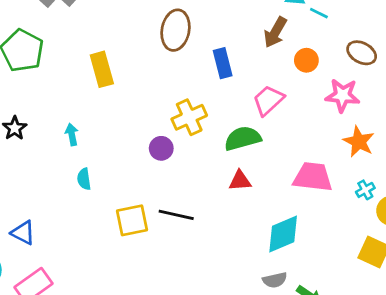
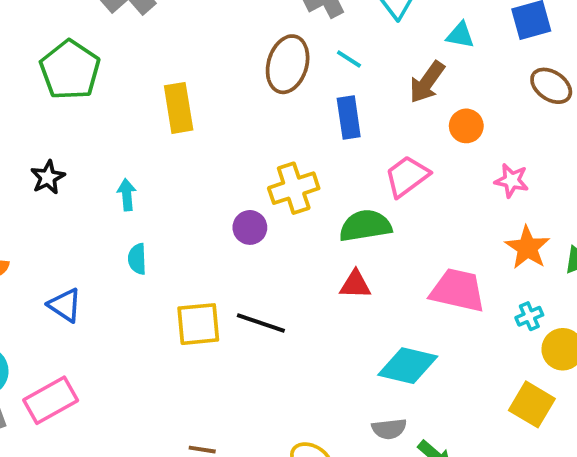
cyan line: (319, 13) -> (349, 59), moved
brown ellipse: (362, 53) -> (551, 86), moved
pink star: (343, 95) -> (512, 181), size x0.7
blue triangle: (23, 233) -> (65, 305), moved
cyan diamond: (283, 234) -> (408, 366), turned 30

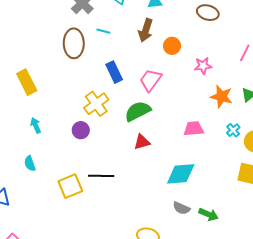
blue rectangle: (349, 118) -> (114, 72), moved
cyan arrow: (127, 195) -> (36, 125), moved
pink trapezoid: (458, 290) -> (194, 129), size x0.7
gray semicircle: (389, 429) -> (181, 208), turned 48

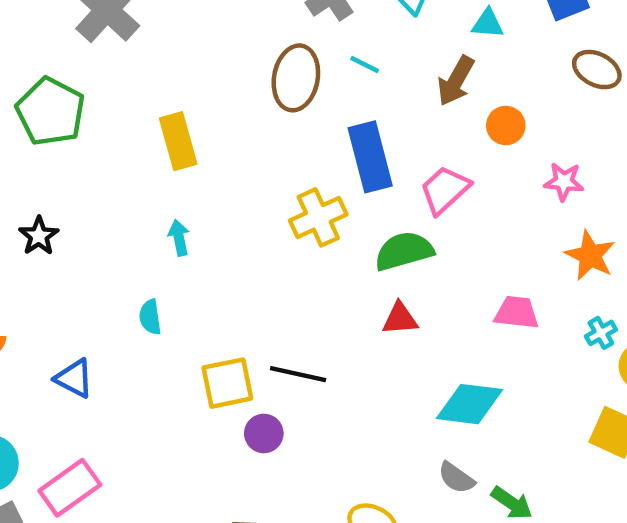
blue rectangle: (114, 72) -> (370, 157), size x1.4
purple circle: (81, 130) -> (264, 433), moved

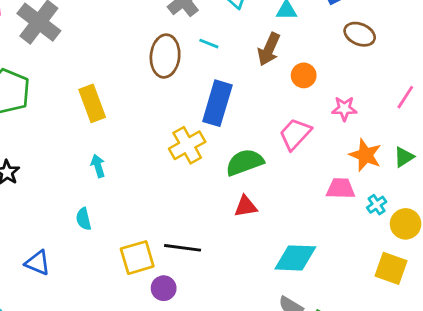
blue rectangle: (370, 157) -> (217, 103), turned 36
pink trapezoid: (445, 190) -> (295, 134), moved
pink trapezoid: (517, 313) -> (341, 188), moved

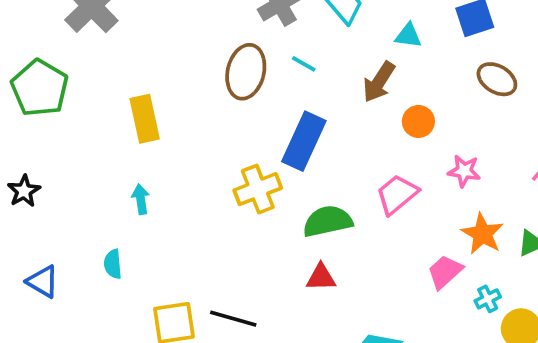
pink trapezoid: (341, 188) -> (445, 272), turned -52
blue triangle: (38, 263) -> (43, 282), moved

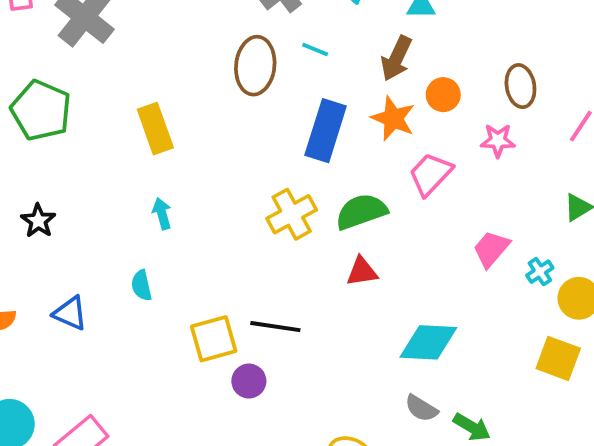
brown ellipse: (497, 79) -> (520, 86), moved, turned 57
yellow cross: (258, 189) -> (292, 214), moved
orange star: (482, 234) -> (393, 118), moved

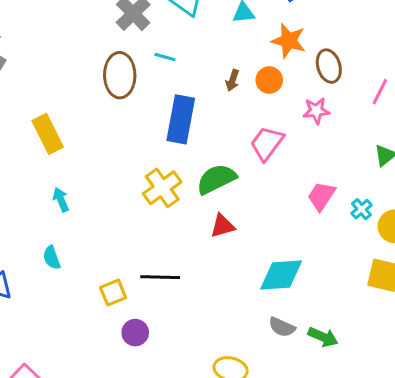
brown arrow: (396, 58) -> (232, 80), moved, size x0.6
orange star: (393, 118) -> (289, 41), moved
yellow square: (214, 339) -> (113, 293), size x0.7
purple circle: (249, 381) -> (135, 333), moved

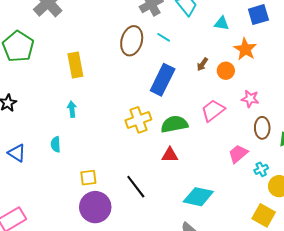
brown ellipse: (329, 66) -> (262, 128), moved
black line: (160, 277) -> (136, 187), moved, turned 35
purple circle: (135, 333) -> (95, 207), size x1.8

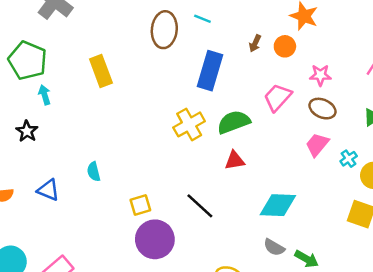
cyan arrow: (72, 109) -> (45, 95), moved
brown ellipse: (262, 128) -> (322, 109), moved, turned -55

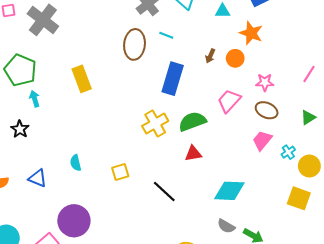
yellow square: (140, 205) -> (120, 172), moved
purple circle: (155, 239) -> (74, 221), moved

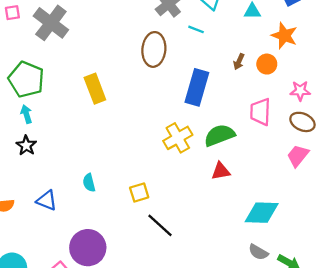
cyan line: (166, 35) -> (196, 29), moved
cyan arrow: (35, 99) -> (26, 114), moved
pink trapezoid: (229, 101) -> (260, 112), turned -40
black line: (164, 192) -> (160, 225), moved

